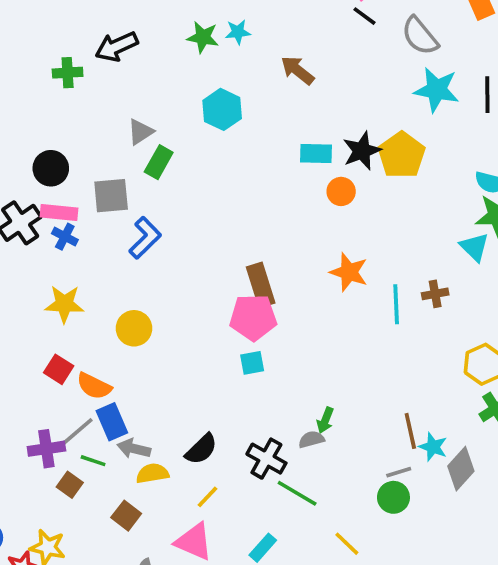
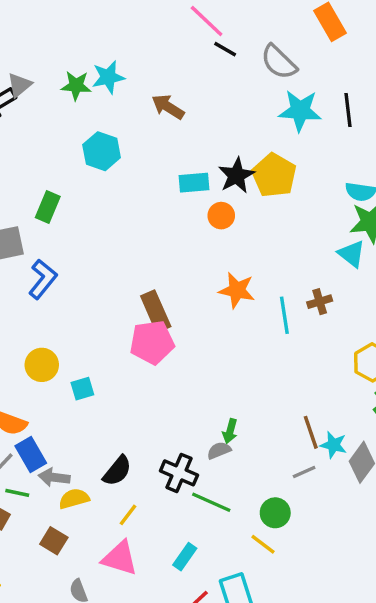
cyan star: (238, 32) -> (108, 77), size x1.4
gray triangle: (141, 132) -> (20, 85), moved
cyan square: (252, 363) -> (82, 389), moved
green circle: (393, 497) -> (275, 513), moved

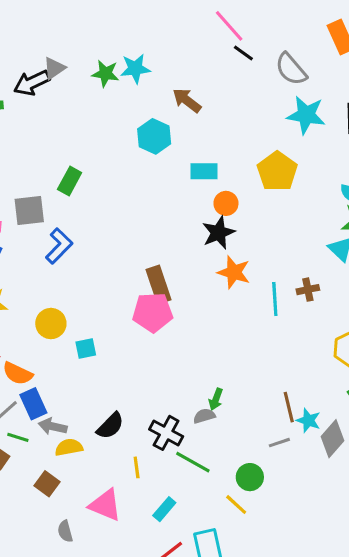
cyan hexagon: (102, 151) -> (154, 136), moved
black star: (236, 175) -> (218, 233), moved
yellow line: (128, 515) -> (137, 467), moved, turned -50

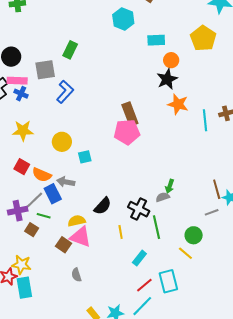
gray arrow: (53, 426) -> (66, 182), moved
green line: (193, 462) -> (157, 227), turned 50
pink triangle: (105, 505) -> (81, 237), moved

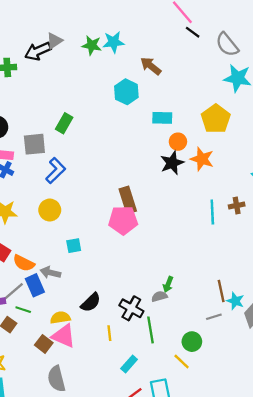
orange star: (178, 104) -> (202, 159), moved
yellow circle: (62, 142) -> (50, 210), moved
gray semicircle: (76, 275) -> (56, 379), size x1.6

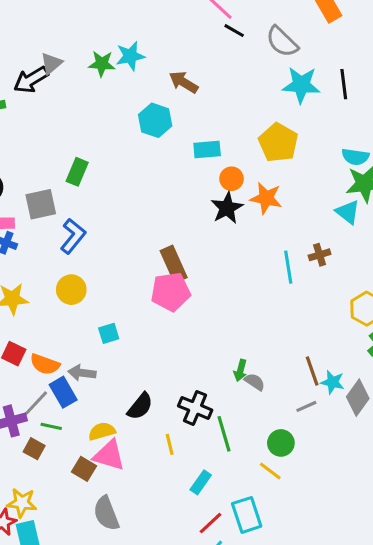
gray semicircle: (159, 296) -> (255, 382), moved, turned 56

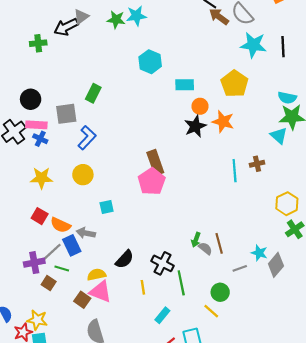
brown arrow: (184, 82) -> (219, 17), moved
pink pentagon: (171, 292) -> (152, 181), turned -30
brown line: (312, 371) -> (219, 243), moved

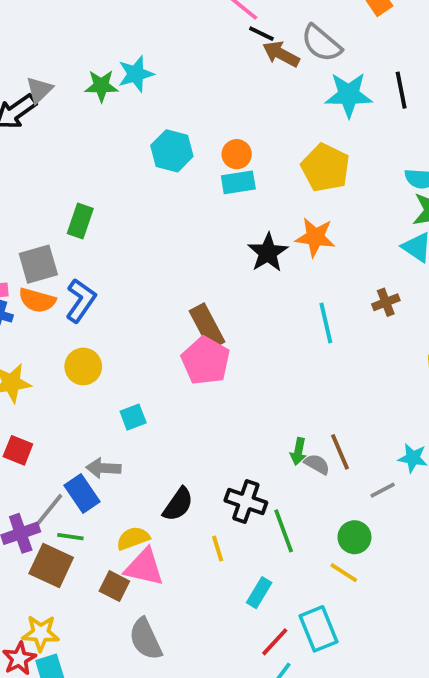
orange circle: (200, 106) -> (237, 154), moved
cyan line: (235, 171) -> (326, 323), moved
orange semicircle: (61, 225) -> (37, 300), moved
brown square: (49, 283) -> (51, 566), size x1.6

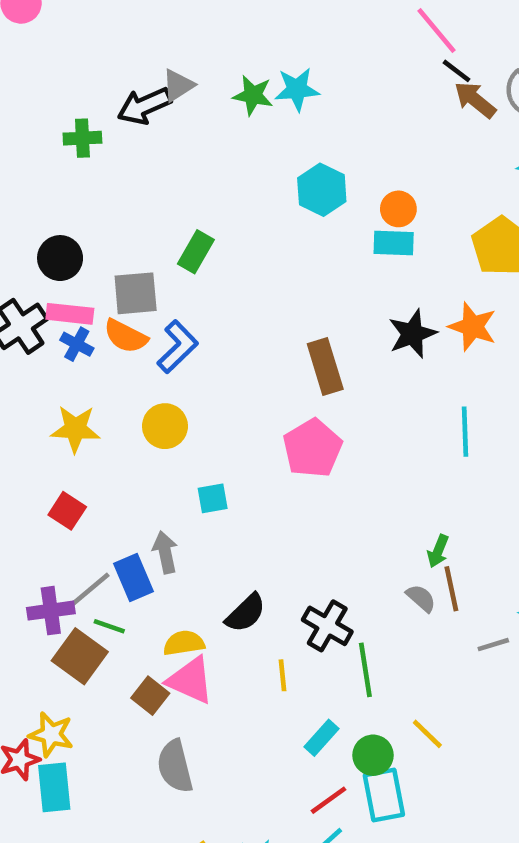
brown rectangle: (207, 326) -> (325, 367), moved
green arrow: (298, 451) -> (438, 551), moved
gray arrow: (103, 468) -> (165, 552), turned 64
green circle: (354, 537) -> (373, 755), moved

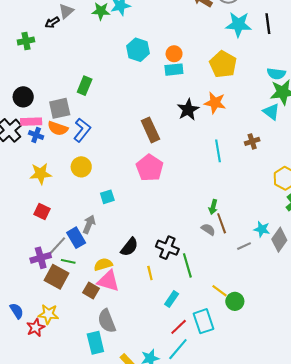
black arrow: (144, 106) -> (52, 22), size x0.6
gray arrow: (165, 552) -> (89, 224), turned 42
green circle: (373, 755) -> (235, 301), moved
cyan rectangle: (54, 787) -> (95, 343), moved

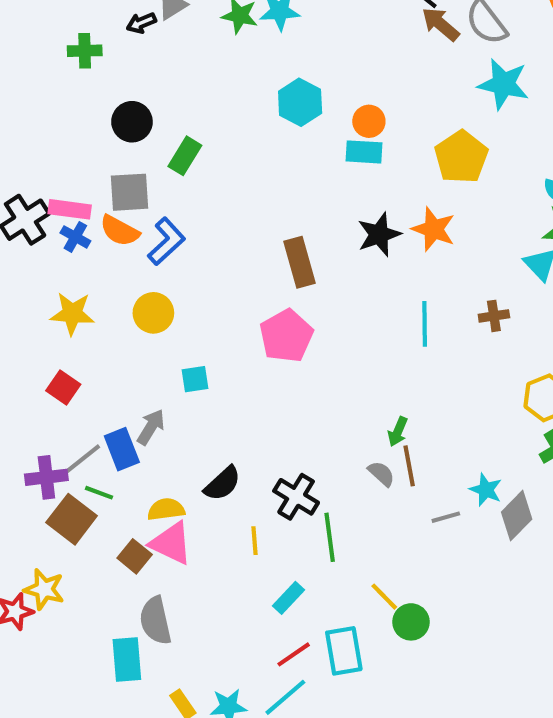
black circle: (23, 97) -> (132, 122), moved

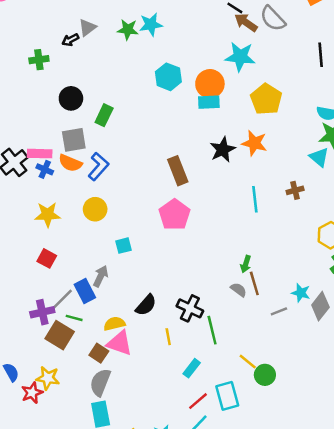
cyan star: (503, 84) -> (240, 57), moved
orange circle: (369, 121) -> (210, 84), size x1.5
gray semicircle: (155, 621) -> (100, 382), moved, turned 40

